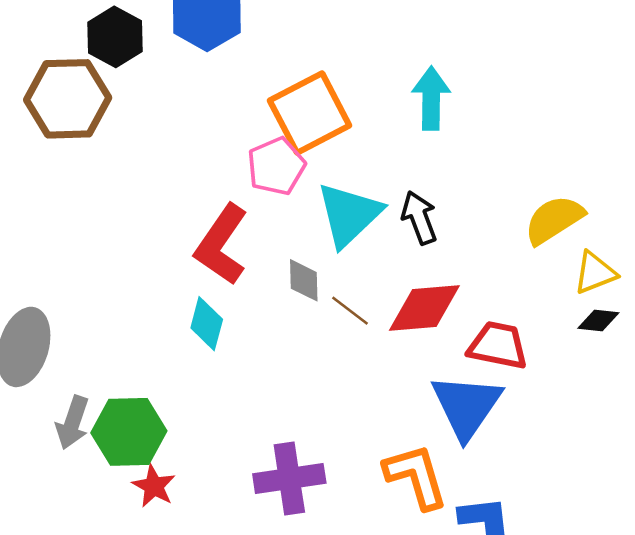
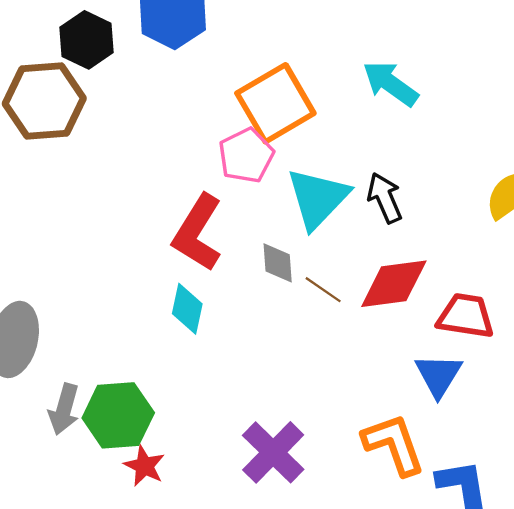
cyan arrow: (431, 98) -> (390, 84), turned -52
blue triangle: (466, 406) -> (438, 375), size x0.7
purple cross: (289, 479) -> (273, 452), turned -34

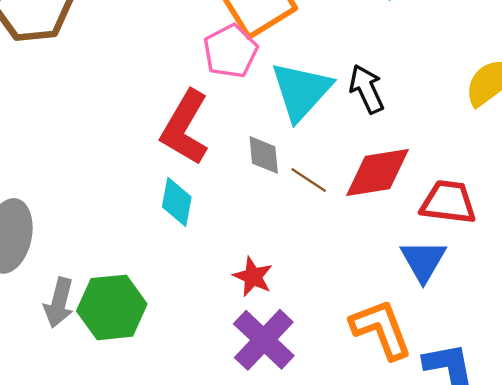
red star: (144, 466) -> (253, 277), moved

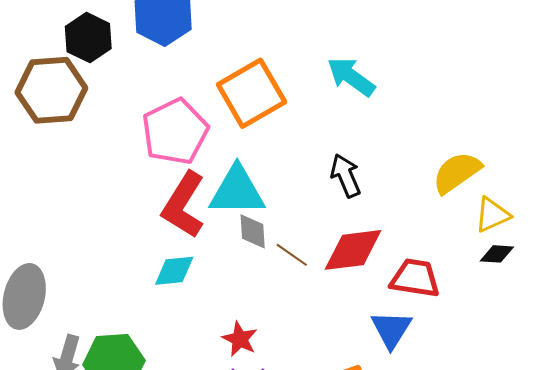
pink pentagon: (230, 51) -> (175, 132), moved, size x1.4
cyan triangle: (301, 91) -> (237, 191), moved, turned 46
cyan diamond: (177, 202) -> (174, 271), turned 72

